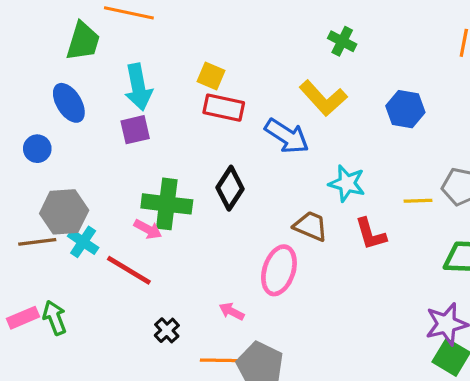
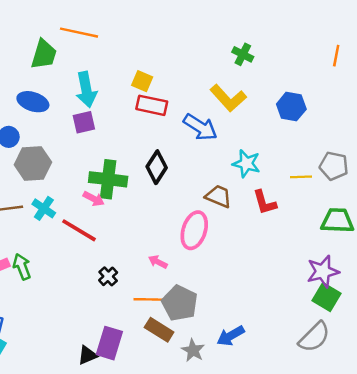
blue ellipse: (69, 103) -> (33, 102), turned -40
gray hexagon: (64, 212) -> (33, 164), moved

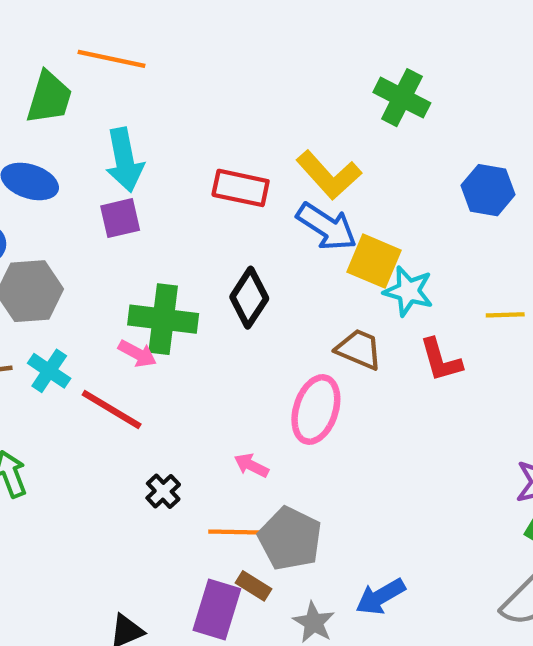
green cross: (243, 54) -> (402, 98), size x1.4
yellow square: (142, 81) -> (374, 261), moved, size x1.4
yellow L-shape: (228, 98) -> (329, 175), moved
brown rectangle: (159, 330) -> (254, 586), size x0.7
purple rectangle: (109, 343) -> (217, 610), moved

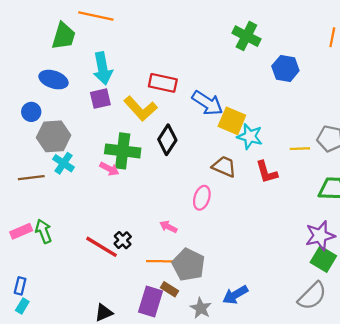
yellow L-shape: (329, 175) -> (141, 109), moved
blue hexagon: (488, 190) -> (285, 68), moved
cyan cross: (49, 371) -> (64, 163), moved
red line: (112, 409) -> (101, 247), moved
pink ellipse: (316, 409) -> (202, 198), size x0.7

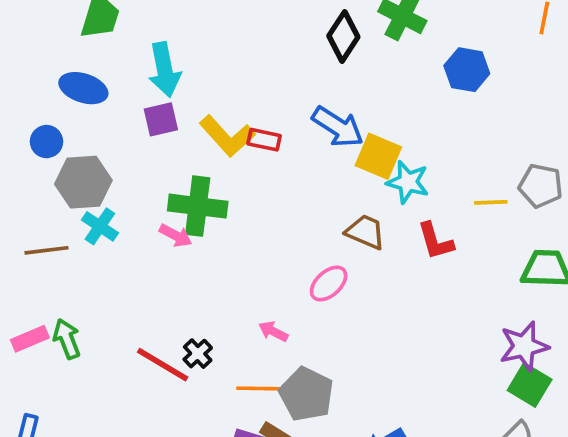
red rectangle: (163, 83) -> (264, 140), moved, size x0.7
black diamond: (167, 140) -> (343, 36), moved
pink ellipse: (202, 198) -> (329, 284), turned 30

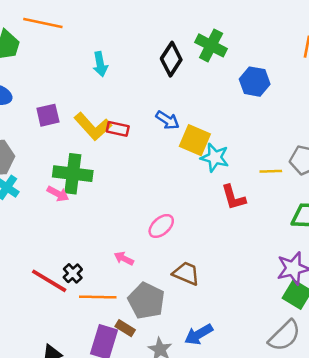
cyan arrow: (164, 70) -> (100, 64), moved, size x0.7
blue arrow: (338, 127) -> (167, 120), size x0.7
brown trapezoid: (365, 232) -> (186, 273), moved
orange line: (264, 389) -> (98, 297), moved

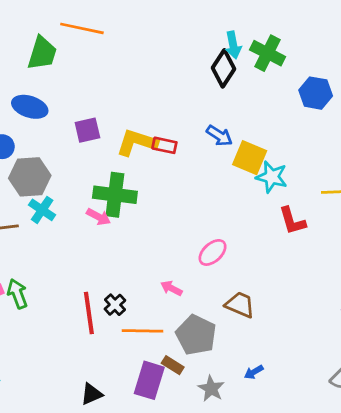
cyan arrow: (100, 64) -> (233, 45), moved
yellow L-shape: (93, 126) -> (137, 143), turned 150
red line: (49, 281) -> (89, 313), turned 51
blue arrow: (199, 334) -> (254, 372), size x0.6

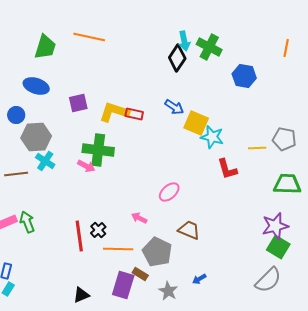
orange line: (82, 28) -> (89, 37), moved

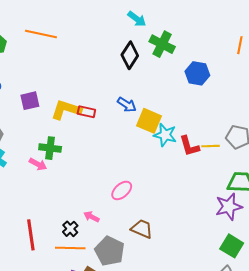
cyan arrow: (184, 41) -> (137, 19), moved, turned -42
green cross: (98, 150) -> (50, 148), size x0.7
red L-shape: (227, 169) -> (189, 146), moved
purple star: (275, 226) -> (229, 207), moved
black cross: (98, 230) -> (70, 229), moved

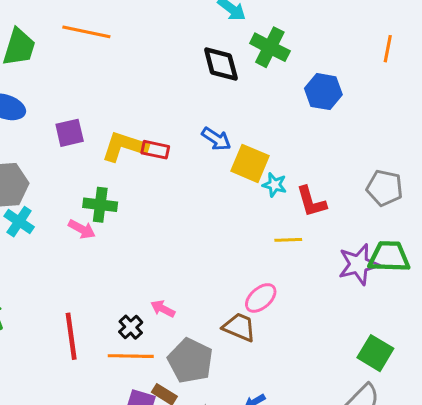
black diamond: (130, 55) -> (221, 64), turned -48
cyan star: (165, 135) -> (274, 185), size x0.7
yellow line: (211, 146) -> (288, 240), moved
pink ellipse: (122, 190) -> (261, 298), moved
purple star: (229, 207) -> (359, 264), moved

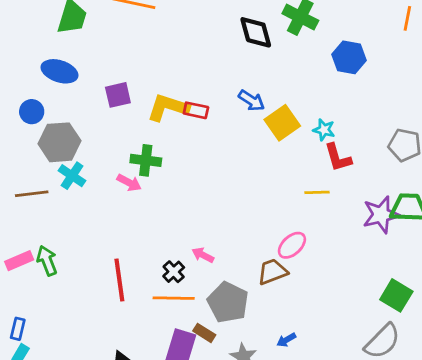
yellow square: (250, 163) -> (282, 123), turned 32
cyan star: (274, 185) -> (324, 130), moved
brown trapezoid: (239, 327) -> (272, 272), turned -44

